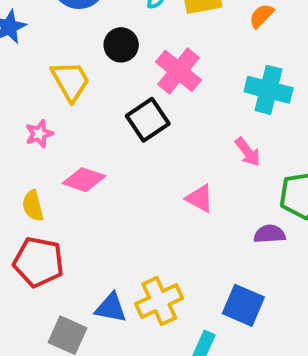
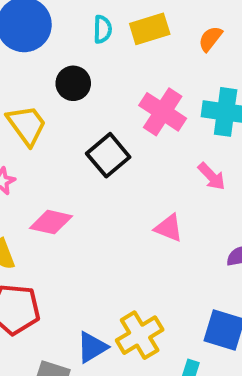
pink cross: (179, 71) -> (163, 112), moved
blue triangle: (111, 308) -> (92, 347), turned -36

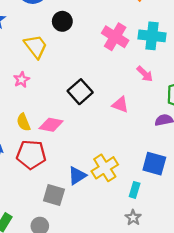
black square: (108, 155) -> (80, 92), moved
pink diamond: (51, 222) -> (51, 125), moved

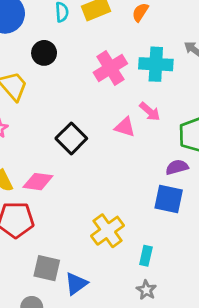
pink cross: (115, 37) -> (110, 68), turned 30
pink triangle: (120, 105) -> (125, 127), moved
blue square: (154, 164) -> (169, 199), moved
blue triangle: (77, 176) -> (76, 284), moved

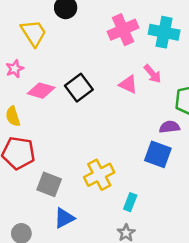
pink diamond: (38, 182) -> (41, 91), moved
gray square: (47, 268) -> (49, 184), moved

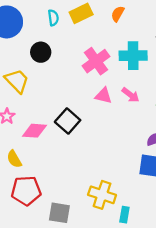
pink triangle: (128, 84) -> (104, 96), moved
yellow cross: (99, 175) -> (102, 195), turned -32
cyan rectangle: (130, 202) -> (124, 215), moved

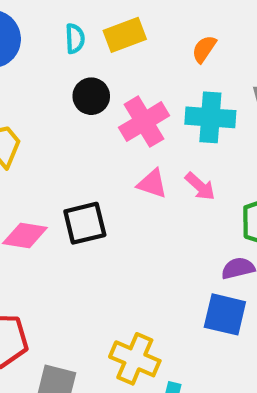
orange semicircle: (118, 14) -> (204, 49), moved
black circle: (41, 52) -> (91, 96), moved
black square: (68, 121) -> (85, 223), turned 30

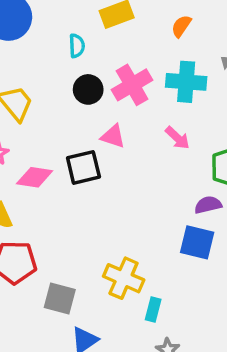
cyan semicircle: (75, 39) -> (77, 46), moved
black circle: (91, 96) -> (88, 89), moved
pink triangle: (152, 184) -> (113, 136), moved

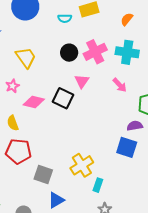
cyan semicircle: (77, 46) -> (65, 18), moved, turned 88
pink triangle: (113, 136) -> (82, 81), turned 42
black square: (83, 167) -> (63, 98), turned 35
yellow cross: (124, 278) -> (82, 165), turned 30

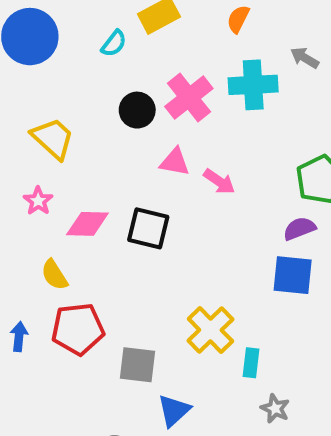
cyan semicircle: (65, 18) -> (114, 43), turned -40
pink triangle: (82, 81) -> (175, 162), turned -42
pink arrow: (120, 85) -> (219, 182), moved
black square: (63, 98) -> (148, 228), moved

